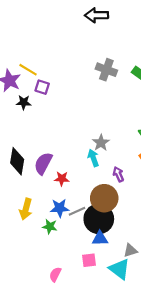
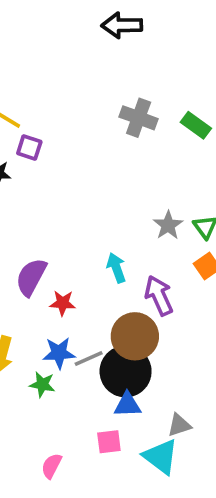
gray star: (101, 143) -> (168, 225), moved
purple arrow: (118, 174) -> (159, 296), size x1.5

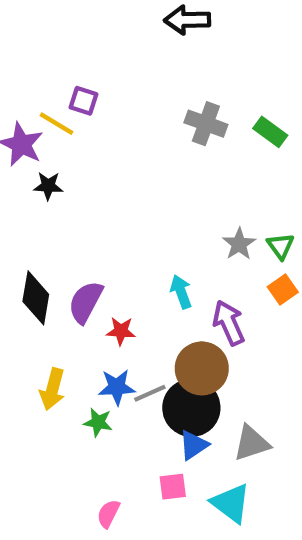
purple square: (29, 147) -> (84, 101), moved
blue triangle: (127, 405) -> (193, 445), turned -32
gray triangle: (179, 425) -> (252, 443), moved, size x1.4

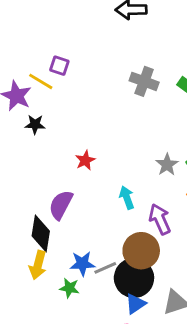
black diamond: (36, 298) -> (41, 233), moved
red star: (121, 331) -> (85, 160), moved, turned -30

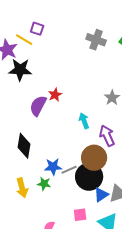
black star: (35, 124) -> (20, 70), size x1.6
purple semicircle: (61, 205) -> (38, 106), moved
yellow arrow: (38, 265) -> (22, 188), moved, turned -30
blue triangle: (135, 304) -> (101, 195), moved

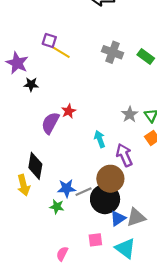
yellow line: (24, 40) -> (61, 52), moved
black star: (20, 70) -> (31, 84), size x0.6
yellow arrow: (22, 188) -> (24, 185), moved

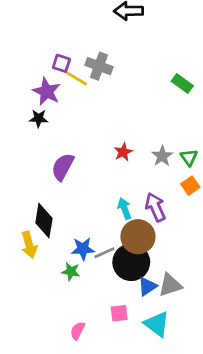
gray cross: (113, 52) -> (99, 66), moved
purple star: (17, 63) -> (47, 92), moved
red star: (69, 111) -> (123, 152), moved
cyan arrow: (100, 139) -> (125, 208), moved

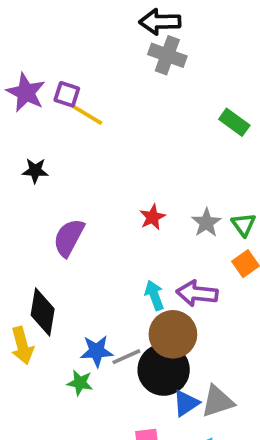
gray cross: (99, 66) -> (167, 55), moved
purple star: (47, 92) -> (26, 92), moved
purple arrow: (155, 207) -> (197, 293), turned -60

